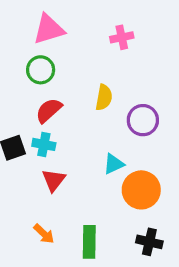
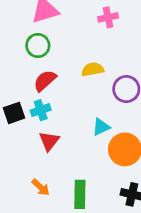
yellow semicircle: (104, 97) -> (93, 69), turned -110
cyan cross: (44, 144) -> (41, 110), turned -30

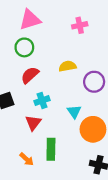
cyan cross: (41, 110) -> (42, 101), moved
cyan triangle: (101, 127) -> (74, 112), turned -40
green rectangle: (80, 194) -> (51, 149), moved

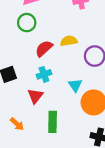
red semicircle: (30, 75) -> (44, 48), moved
orange arrow: (27, 159) -> (17, 124), moved

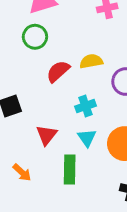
cyan cross: (44, 74) -> (85, 106), moved
cyan triangle: (75, 85) -> (87, 138), moved

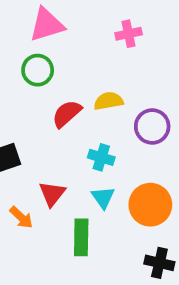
cyan cross: (85, 106) -> (101, 157), turned 36
orange arrow: (22, 172) -> (21, 217), moved

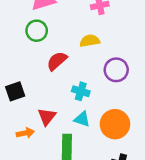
yellow semicircle: (109, 101) -> (90, 41), moved
cyan triangle: (103, 197) -> (82, 119), turned -36
orange arrow: (21, 217) -> (25, 133), turned -54

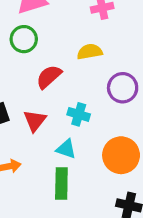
red triangle: (47, 117) -> (35, 121), moved
cyan triangle: (82, 119) -> (66, 149), moved

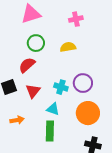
green circle: (24, 39) -> (36, 43), moved
red semicircle: (49, 77) -> (27, 65), moved
purple circle: (123, 88) -> (83, 83), moved

